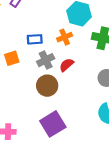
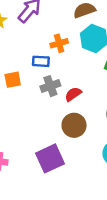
orange cross: (65, 37) -> (59, 43), moved
brown circle: (47, 86) -> (74, 125), moved

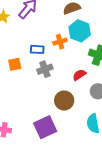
orange cross: (59, 43) -> (60, 42), moved
red semicircle: (73, 94) -> (79, 75), moved

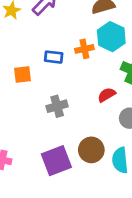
gray cross: (45, 69) -> (57, 106), moved
brown circle: (64, 101) -> (91, 150), moved

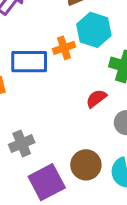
blue rectangle: (54, 57) -> (29, 62), size x1.6
gray cross: (57, 106) -> (22, 143), moved

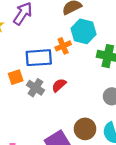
red semicircle: (96, 98) -> (59, 85), moved
gray cross: (22, 143) -> (35, 88), moved, turned -30

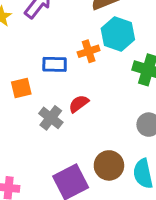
blue rectangle: (39, 58) -> (55, 64), size x0.7
gray cross: (35, 88) -> (51, 118), moved

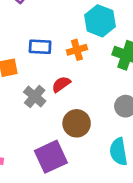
orange cross: (89, 51) -> (77, 50), moved
brown circle: (109, 165) -> (77, 123), moved

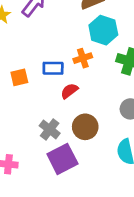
blue rectangle: (40, 47) -> (53, 68), moved
gray cross: (35, 96) -> (50, 129), moved

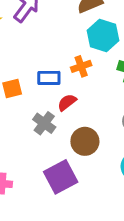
gray cross: (50, 129) -> (44, 123), moved

